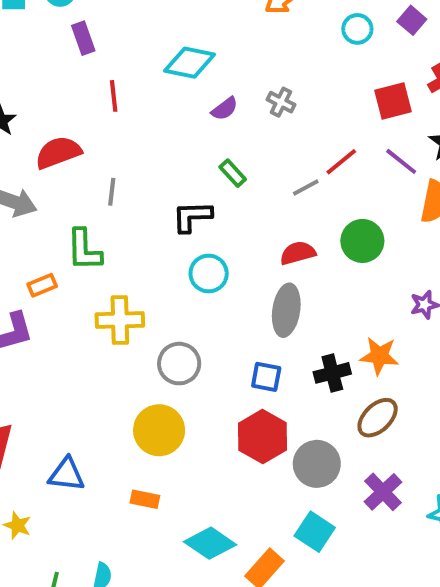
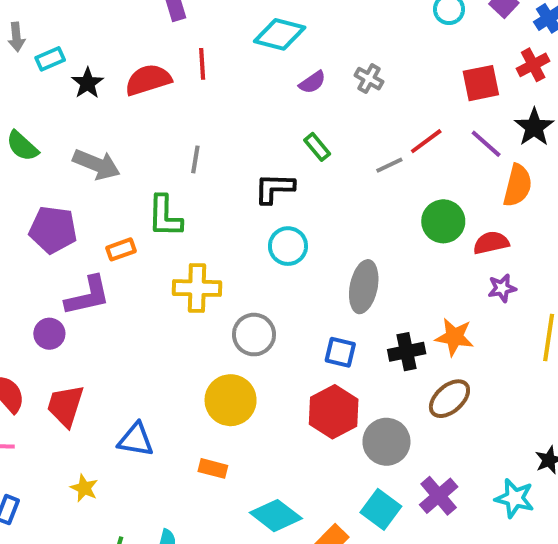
red semicircle: (58, 152) -> (148, 80), moved
red semicircle: (298, 253) -> (491, 243), moved
purple cross: (383, 492) -> (439, 496), moved

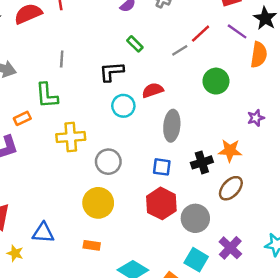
red semicircle: (491, 243) -> (153, 90), moved
yellow star: (84, 488) -> (15, 253), moved

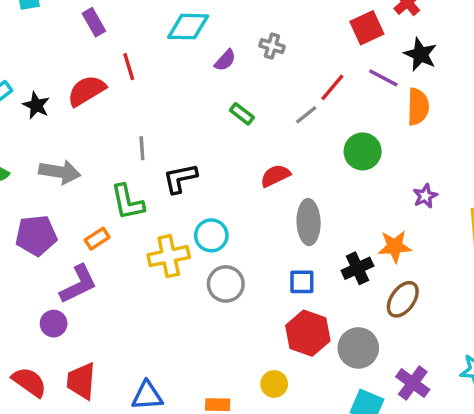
black L-shape: (111, 72) -> (180, 178), moved
cyan circle: (123, 106) -> (211, 235), moved
yellow circle: (98, 203) -> (274, 384), moved, size x0.6

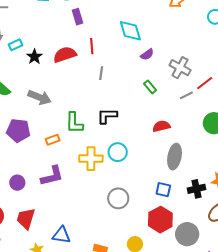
cyan diamond: (188, 27) -> (130, 31), turned 60
gray cross: (272, 46) -> (180, 68), moved, size x1.5
gray line: (142, 148) -> (101, 73), moved
purple L-shape: (78, 284) -> (52, 176), moved
gray circle: (226, 284) -> (118, 198), moved

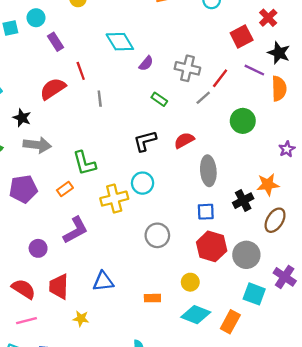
black star: (34, 57) -> (22, 118), moved
black L-shape: (107, 116) -> (145, 141), moved
blue triangle: (61, 235) -> (103, 281), moved

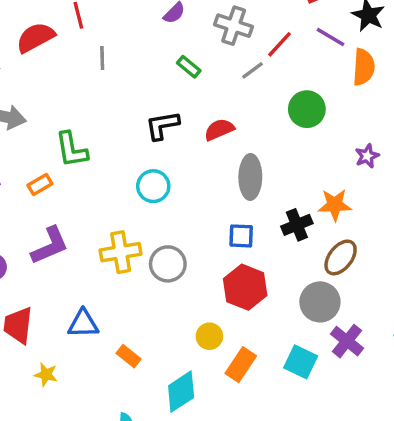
yellow cross: (114, 199) -> (121, 252), moved
gray circle: (246, 255) -> (320, 302), moved
orange rectangle: (152, 298) -> (129, 356), moved, turned 35
cyan diamond: (196, 315) -> (181, 392), moved, turned -60
orange rectangle: (230, 322) -> (241, 365), moved

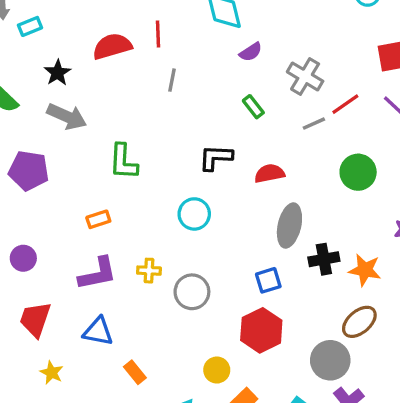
orange rectangle: (40, 185) -> (98, 219), moved
black cross: (297, 225) -> (324, 259), moved
blue square: (241, 236) -> (268, 280), turned -32
purple L-shape: (50, 246) -> (98, 274), moved
yellow cross: (121, 252) -> (149, 271), size x0.6

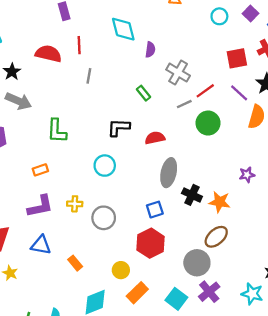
red semicircle: (112, 46) -> (48, 54), turned 30
purple semicircle: (251, 52) -> (150, 50), moved, turned -49
green circle: (358, 172) -> (208, 123), moved
black cross: (324, 259) -> (192, 195), turned 36
orange rectangle: (135, 372) -> (75, 263), moved

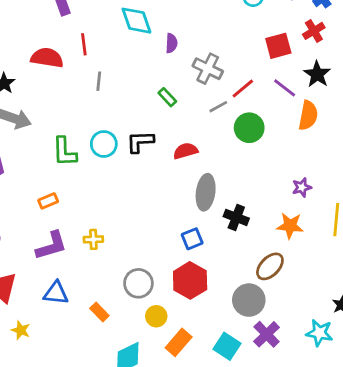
cyan circle: (105, 166) -> (104, 144), moved
orange star: (220, 202) -> (290, 226), moved
gray circle: (104, 218) -> (138, 283), moved

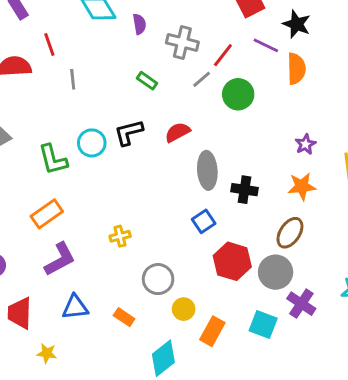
orange rectangle: (48, 201) -> (47, 214), size x1.5
yellow cross: (93, 239) -> (120, 236), moved
red hexagon: (190, 280) -> (232, 261), moved

